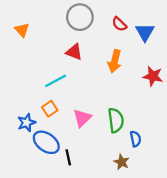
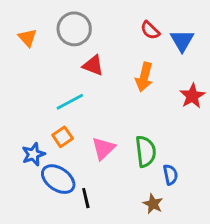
gray circle: (80, 17) -> (74, 29), moved
red star: (153, 76) -> (192, 96), turned 30

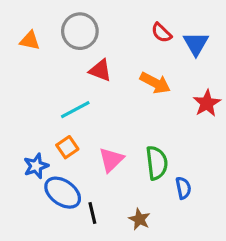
orange triangle: (28, 38) -> (30, 41), turned -36
orange arrow: (144, 77) -> (155, 83), turned -76
brown star: (153, 204) -> (139, 219), moved

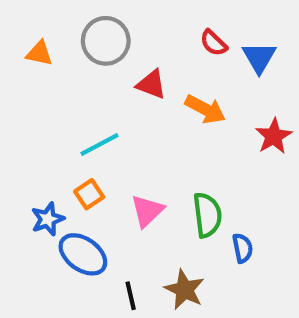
red triangle: (100, 70) -> (151, 84), moved
black line: (92, 213) -> (131, 296), moved
brown star: (139, 219) -> (184, 290), size x1.4

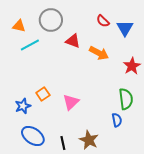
cyan line: (99, 144) -> (30, 45), moved
green semicircle: (207, 215) -> (126, 99), moved
blue ellipse: (83, 254) -> (33, 136), moved

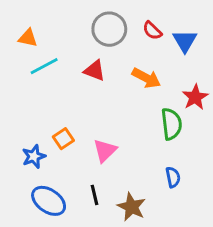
gray circle: (51, 20) -> (109, 29), moved
red triangle: (73, 41) -> (94, 71), moved
green semicircle: (126, 99) -> (171, 124), moved
black line: (63, 143) -> (94, 195), moved

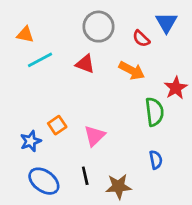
red semicircle: (152, 31) -> (141, 39), moved
blue triangle: (185, 41) -> (166, 23), moved
brown star: (131, 207) -> (118, 186), turned -30

